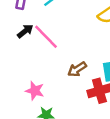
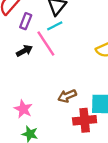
pink line: (46, 37) -> (46, 44), moved

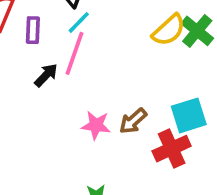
pink line: (46, 44) -> (74, 53), turned 72
pink star: (23, 109) -> (96, 125), moved

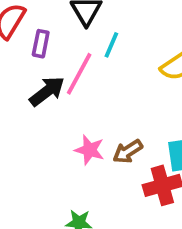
cyan line: (79, 22) -> (111, 45), moved, turned -30
black arrow: (46, 75) -> (47, 91), size x1.4

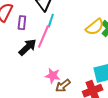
cyan line: (111, 45) -> (51, 21), moved
brown arrow: (128, 151) -> (63, 86), moved

